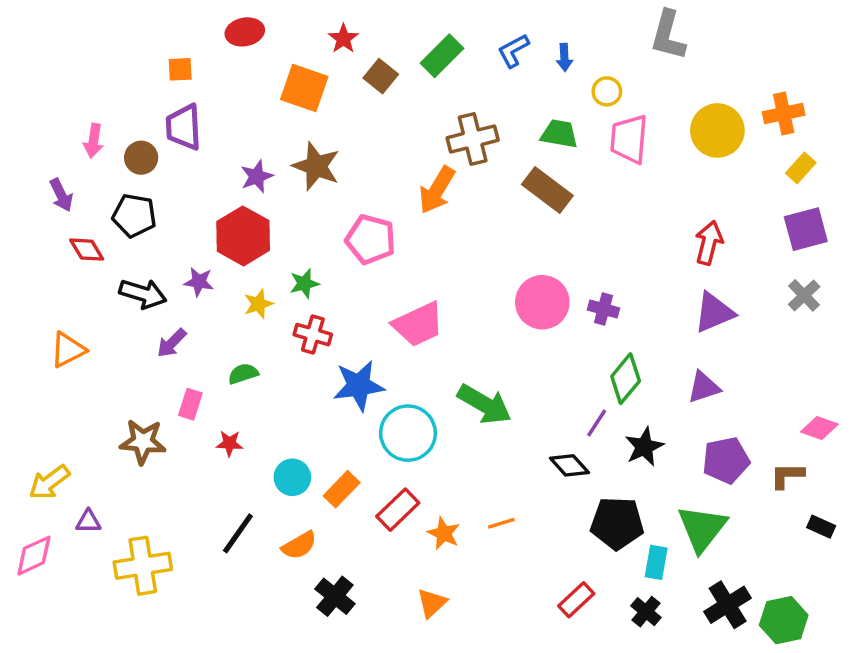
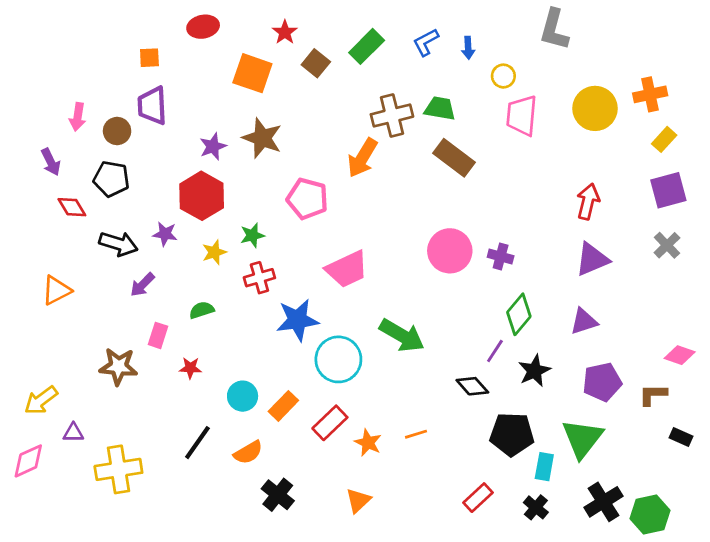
green trapezoid: (559, 134) -> (440, 108), moved
red cross: (313, 335) -> (259, 278), turned -32

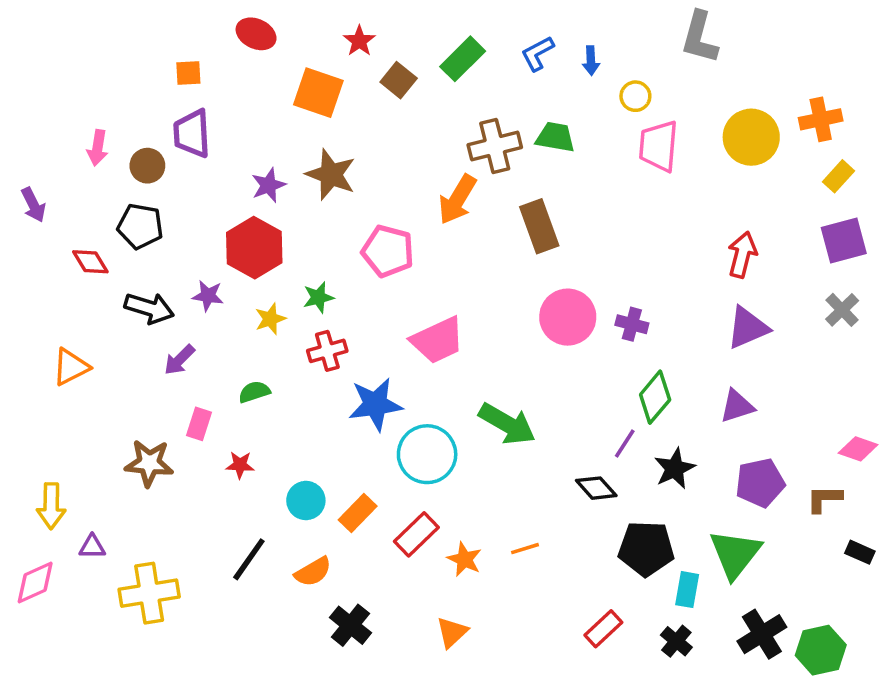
red ellipse: (203, 27) -> (256, 34), turned 36
brown rectangle: (454, 158) -> (539, 226), moved, turned 33
purple arrow: (51, 162) -> (33, 205), moved
yellow arrow: (41, 400) -> (51, 506), turned -52

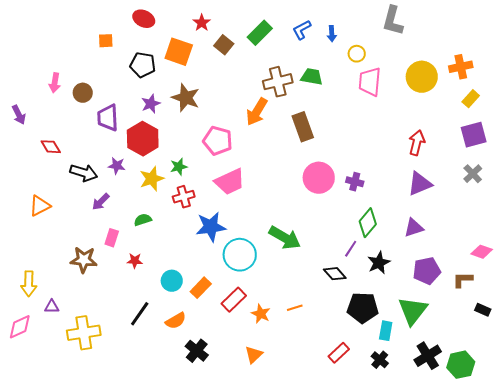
purple trapezoid: (192, 134) -> (108, 118), moved
black pentagon: (140, 226) -> (143, 65), moved
yellow star: (270, 319) -> (152, 179), size x1.4
pink trapezoid: (438, 340) -> (230, 182), moved

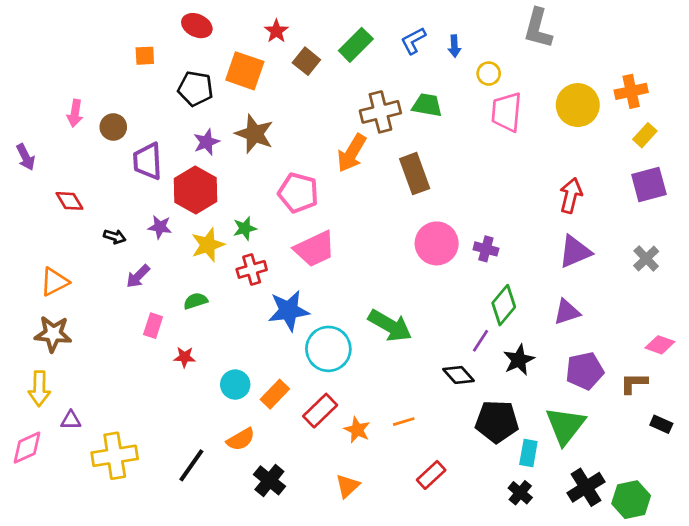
black arrow: (84, 173) -> (115, 237), size x0.6
gray cross: (473, 174) -> (646, 258), moved
brown star: (84, 260) -> (53, 334), moved
black line: (140, 314) -> (191, 465), moved
red rectangle: (339, 353) -> (431, 475), moved

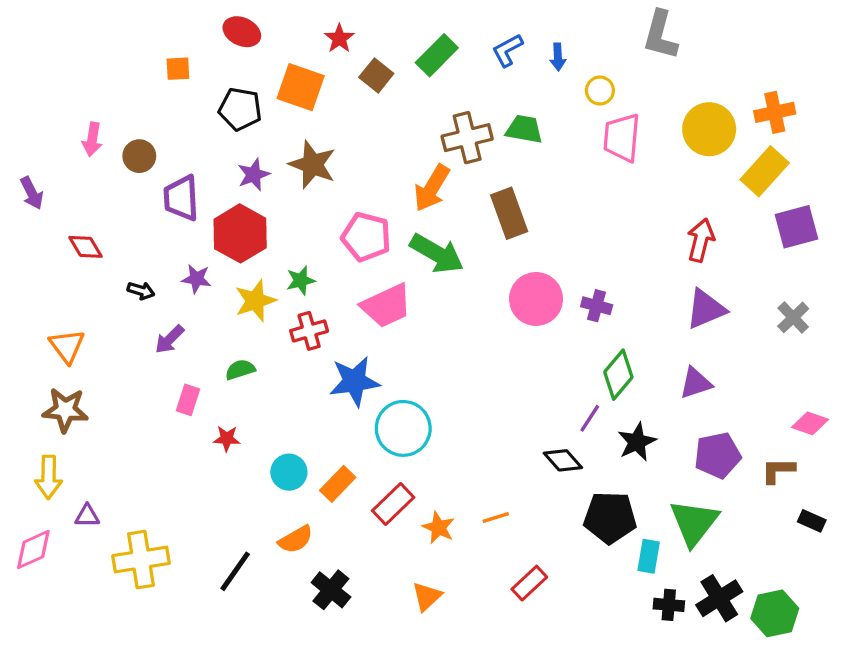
yellow rectangle: (645, 135) -> (765, 171), moved, size x1.6
orange triangle: (54, 282) -> (67, 346), turned -40
green arrow: (390, 326) -> (437, 254), moved
black cross: (520, 493) -> (669, 605), moved, turned -35

